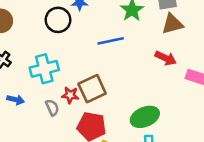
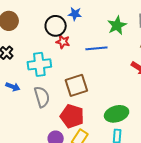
red star: (70, 95) -> (63, 42), moved
gray semicircle: (52, 108) -> (42, 97), size x1.5

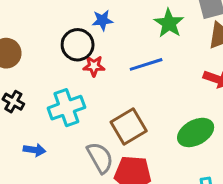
gray semicircle: (42, 97) -> (100, 158), moved
green ellipse: (117, 114) -> (196, 132), moved

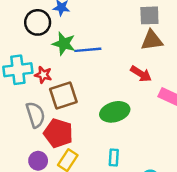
green star: (169, 23) -> (64, 44), moved, turned -30
red star: (94, 66) -> (43, 75), moved

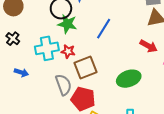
green star: (64, 44) -> (67, 24), moved
blue line: (88, 50) -> (104, 29), turned -50

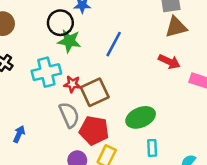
red star: (68, 51) -> (72, 84), moved
blue arrow: (21, 73) -> (19, 134), moved, turned -80
green ellipse: (129, 79) -> (141, 117), moved

